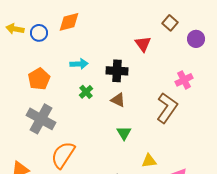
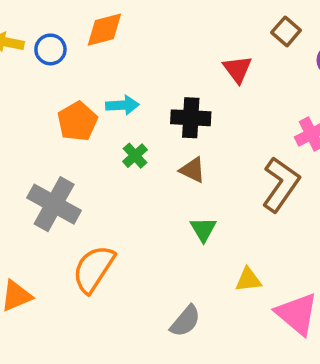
orange pentagon: (39, 79) -> (77, 121), moved

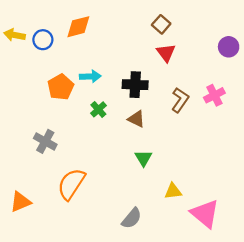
brown square: (286, 31) -> (161, 24), moved
brown L-shape: (281, 184) -> (180, 100), moved, size x0.7
gray cross: (54, 204) -> (45, 141), size x0.7

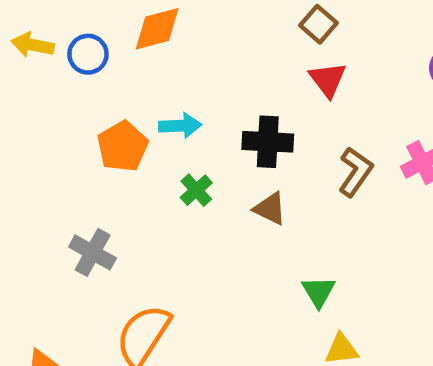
green triangle: (143, 158) -> (318, 292), moved

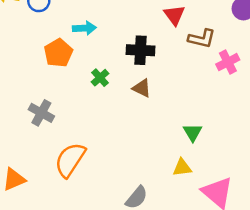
cyan arrow: (180, 126) -> (84, 28), moved
brown L-shape: (355, 172) -> (202, 39), moved, turned 68
green triangle: (318, 292) -> (193, 132), moved

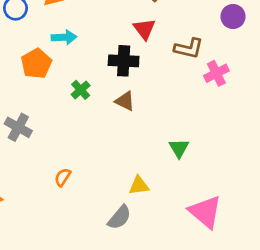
red triangle: (174, 15) -> (144, 29), moved
orange semicircle: (70, 160) -> (63, 177), moved, size x0.5
yellow triangle: (182, 168) -> (139, 186), moved

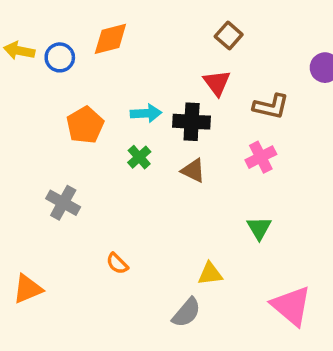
cyan arrow: (64, 37) -> (146, 113), moved
pink cross: (216, 73) -> (261, 157), moved
orange semicircle: (63, 177) -> (117, 264), turned -78

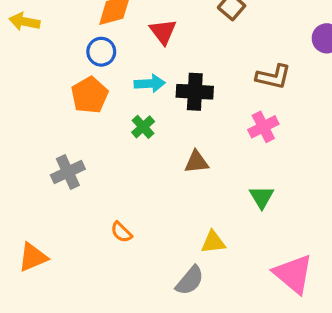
blue circle: (60, 57) -> (101, 52), moved
red triangle: (217, 83) -> (163, 32), moved
brown triangle: (193, 171) -> (196, 162), moved, turned -32
gray cross: (63, 203) -> (68, 172), turned 36

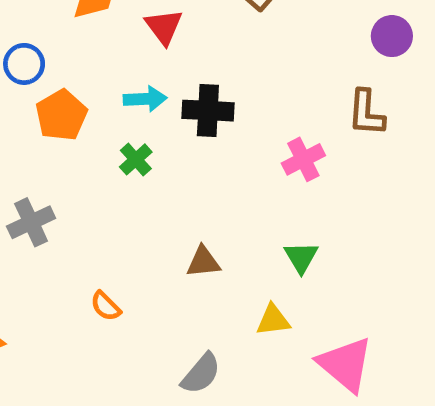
blue circle: (101, 52) -> (24, 64), moved
brown L-shape: (273, 77) -> (366, 113), moved, turned 81
brown triangle: (196, 162) -> (203, 262), moved
yellow triangle: (213, 242) -> (273, 320), moved

